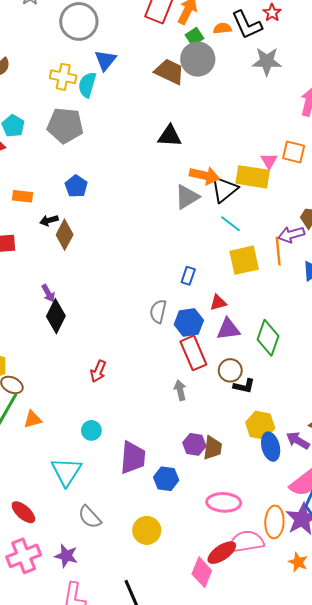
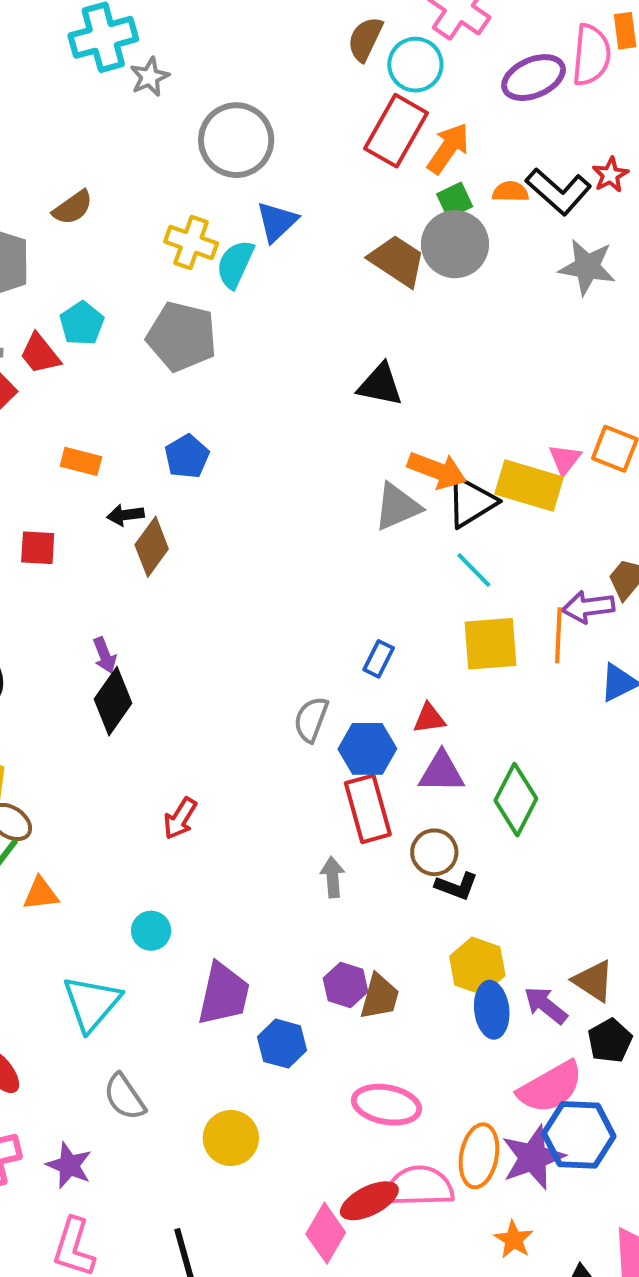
black L-shape: (247, 25) -> (559, 191), turned -32

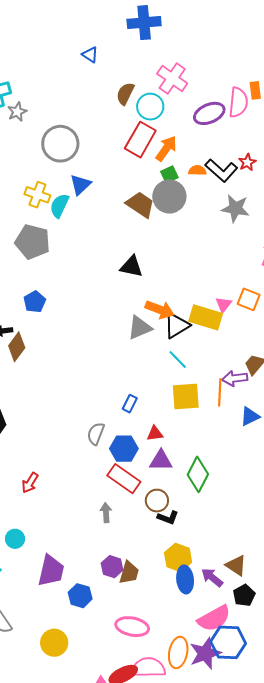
red rectangle: (368, 809) -> (124, 479), turned -40

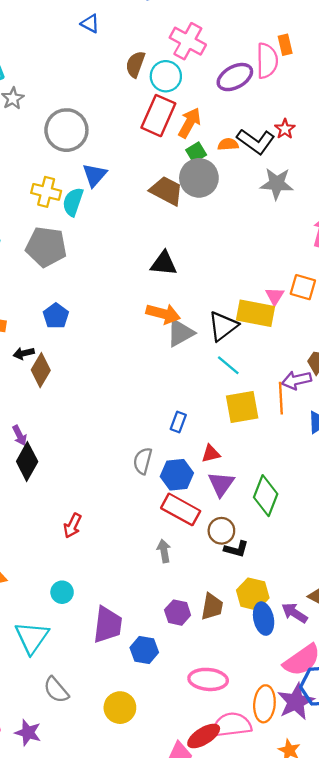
orange arrow: (160, 310) -> (163, 314), moved
purple triangle: (161, 461) -> (221, 484), turned -50
brown trapezoid: (129, 573) -> (212, 607), moved

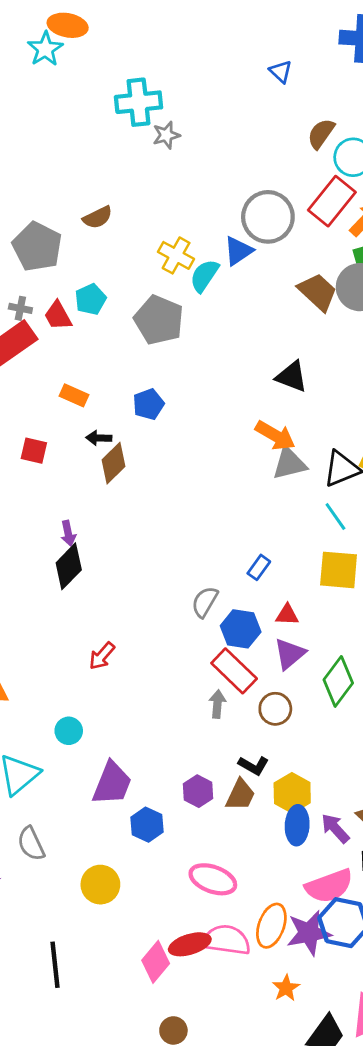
gray circle: (66, 130) -> (268, 217), moved
black L-shape: (236, 549) -> (254, 765), moved
gray arrow: (164, 551) -> (217, 704), moved

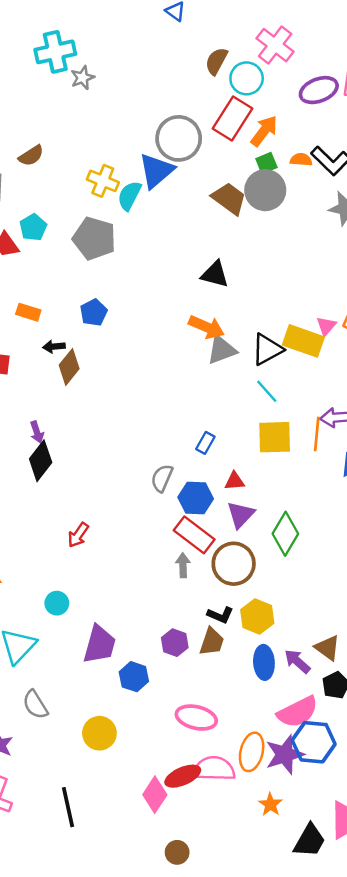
blue triangle: (238, 251) -> (156, 171), size x1.4
brown circle: (275, 709) -> (234, 564), size x1.5
yellow hexagon: (292, 793) -> (257, 616), moved

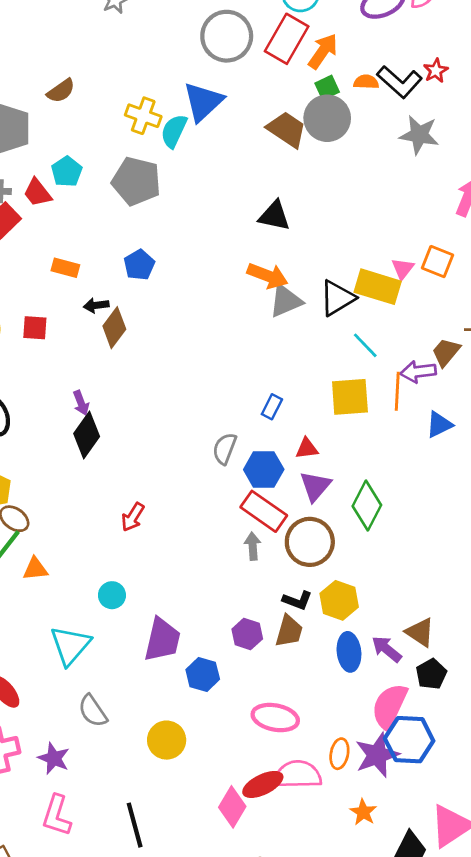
gray circle: (179, 138) -> (227, 36), moved
cyan line: (267, 391) -> (365, 345), moved
pink semicircle: (298, 712) -> (390, 706), turned 144
orange ellipse: (252, 752) -> (339, 754), size x0.7

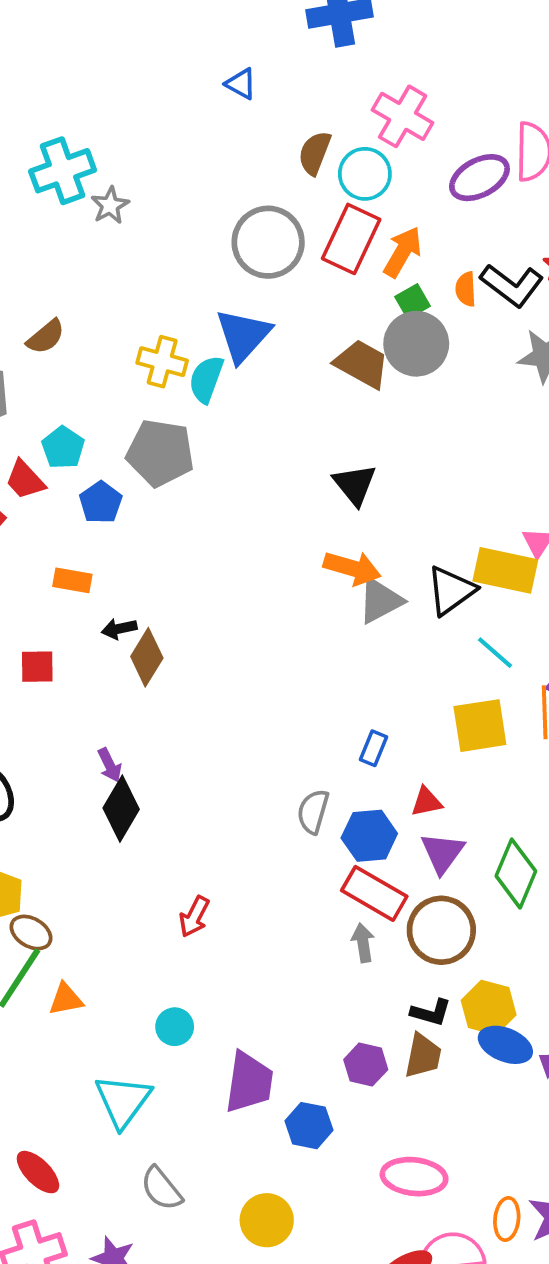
orange semicircle: (366, 82) -> (466, 289), turned -90
black triangle: (274, 216) -> (355, 485), turned 44
blue pentagon: (139, 265) -> (101, 502), moved
blue ellipse: (349, 652) -> (505, 1045), moved, turned -57

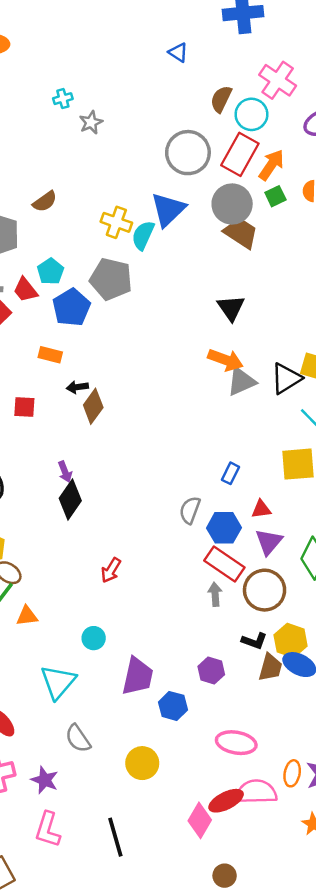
cyan cross: (63, 171) -> (63, 99), size x0.5
gray circle: (416, 344) -> (232, 204), moved
blue pentagon: (101, 502) -> (71, 307), size x1.4
brown trapezoid: (423, 1056) -> (270, 667), moved

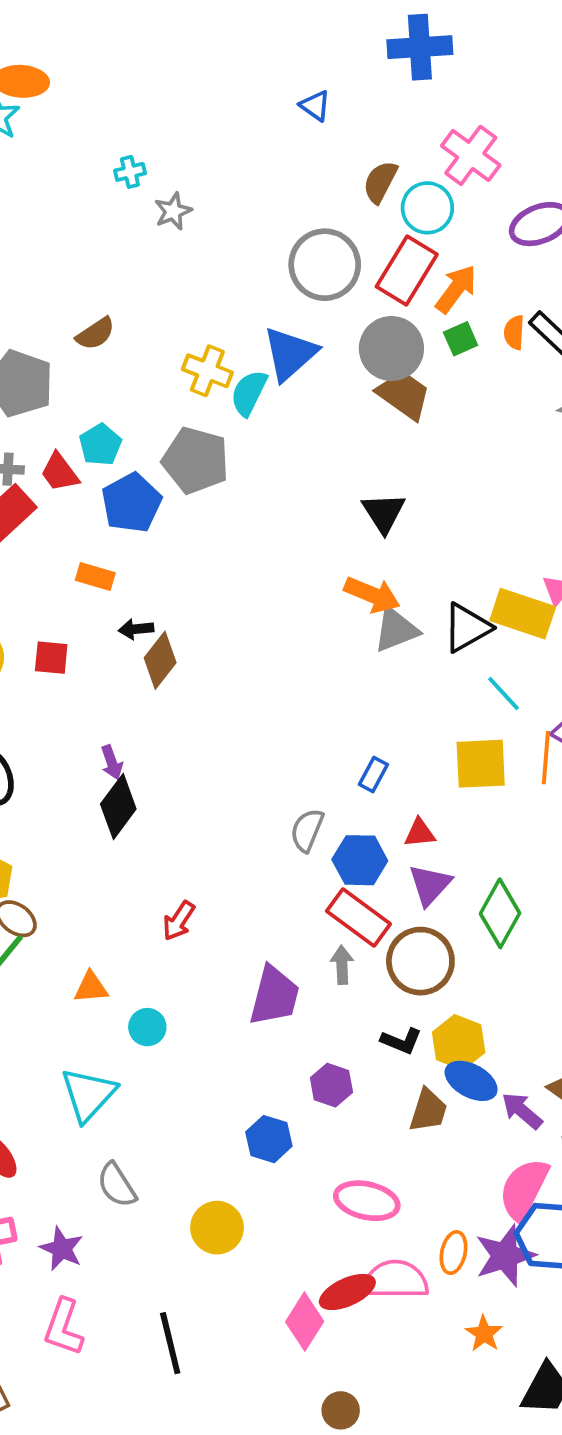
orange triangle: (27, 616) -> (91, 987), moved
brown trapezoid: (270, 667) -> (428, 1110), moved
purple trapezoid: (138, 676) -> (274, 996), moved

